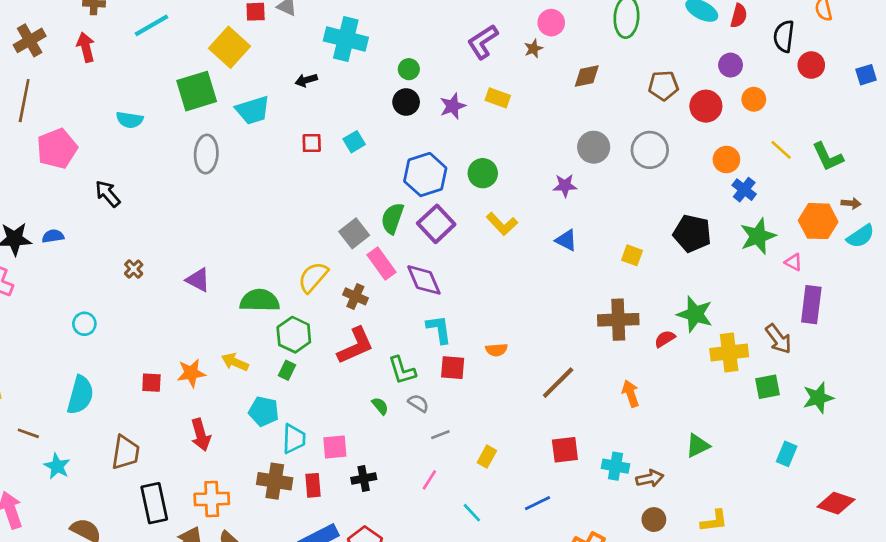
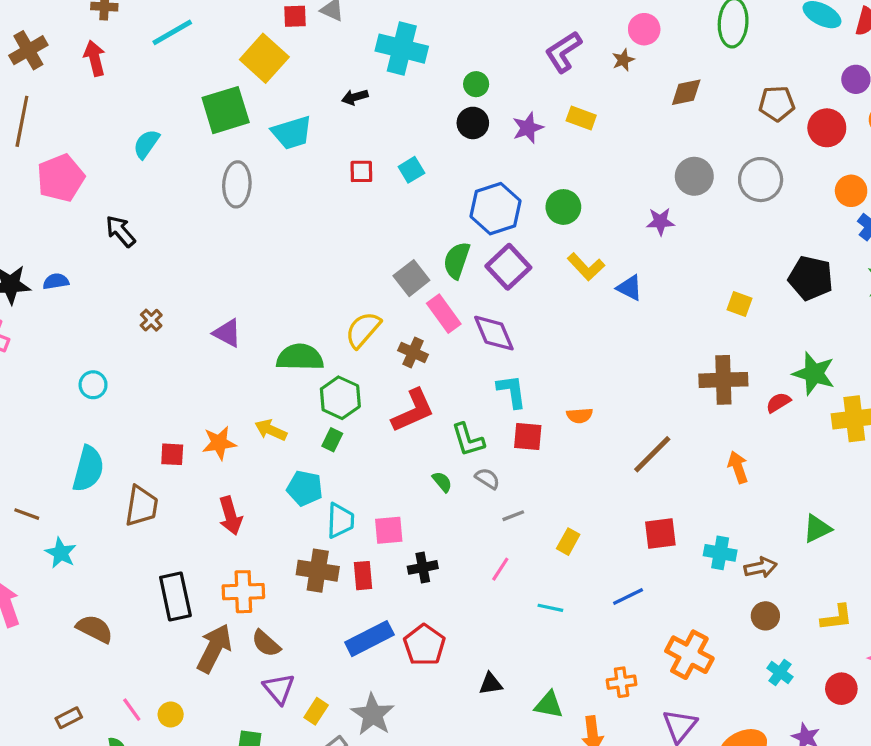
cyan semicircle: (130, 120) -> (146, 144), turned 116
blue triangle: (566, 240) -> (630, 288), moved
brown trapezoid: (125, 452) -> (142, 506), moved
cyan line: (472, 513) -> (550, 608), turned -35

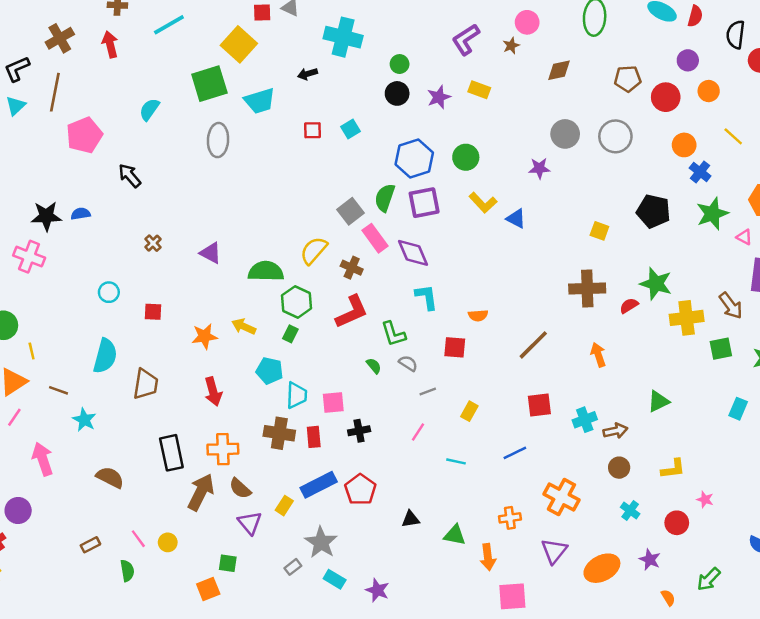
purple square: (508, 267) -> (424, 203), turned 32
red square: (528, 437) -> (455, 347), moved
red square: (172, 454) -> (153, 312), moved
cyan cross: (720, 553) -> (585, 420), turned -30
yellow rectangle: (316, 711) -> (284, 506), moved

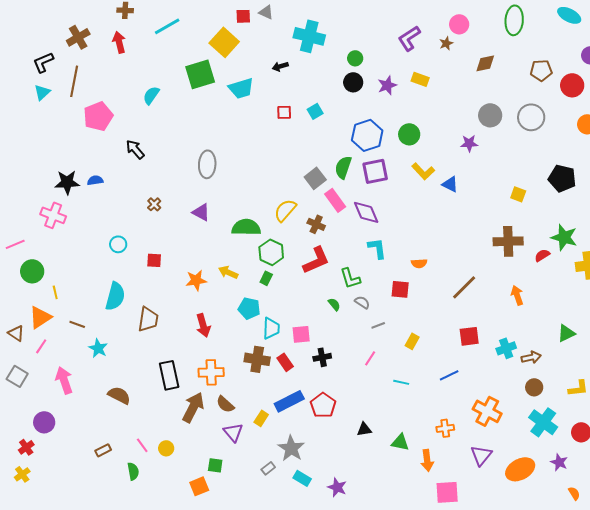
gray ellipse: (218, 140) -> (207, 164), moved
red rectangle: (314, 437) -> (285, 362), turned -30
cyan cross: (630, 511) -> (543, 422), size x1.8

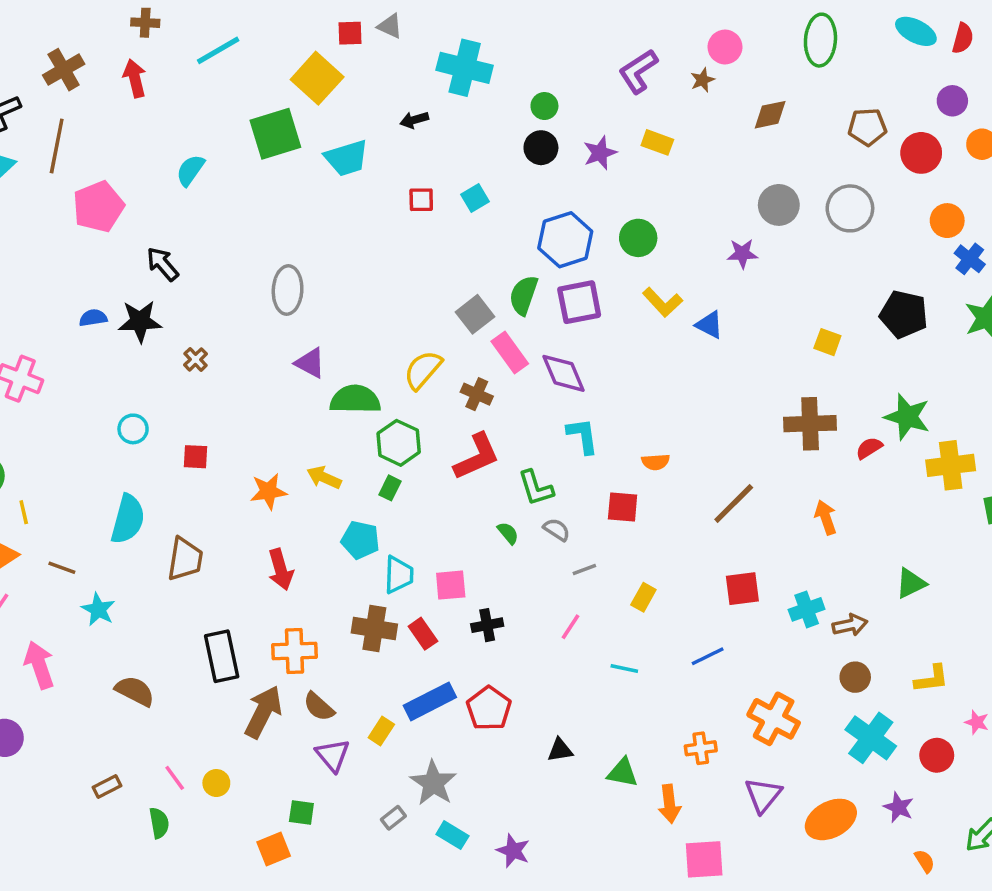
black star: (67, 182) -> (140, 321), moved
purple triangle: (201, 212) -> (310, 363), moved

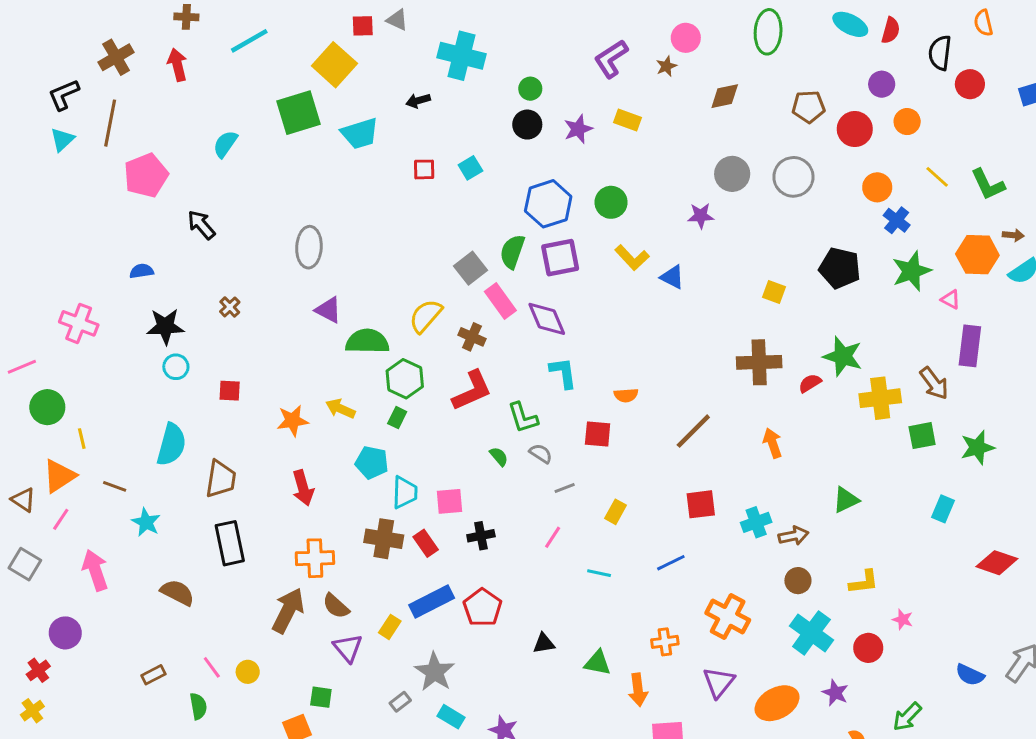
black star: (140, 321) -> (165, 326), moved
black rectangle: (222, 656) -> (230, 543), moved

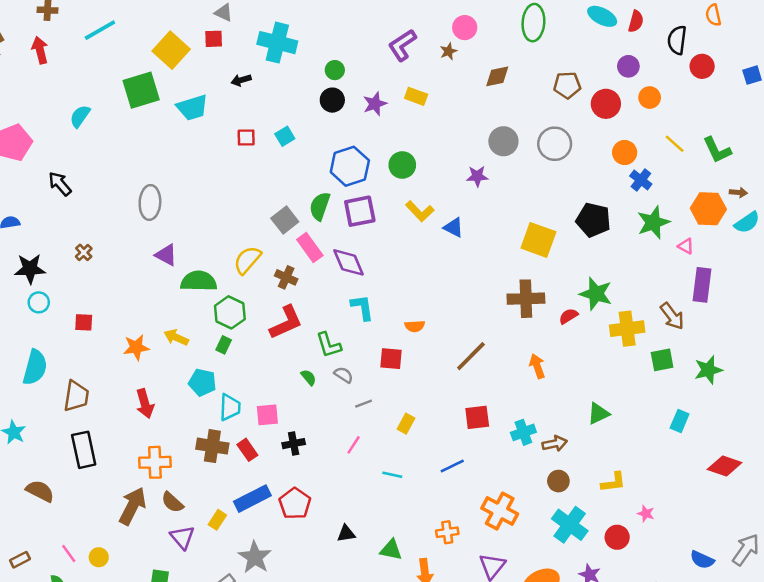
red square: (363, 26) -> (214, 39), moved
yellow square: (774, 292) -> (538, 240), size x1.8

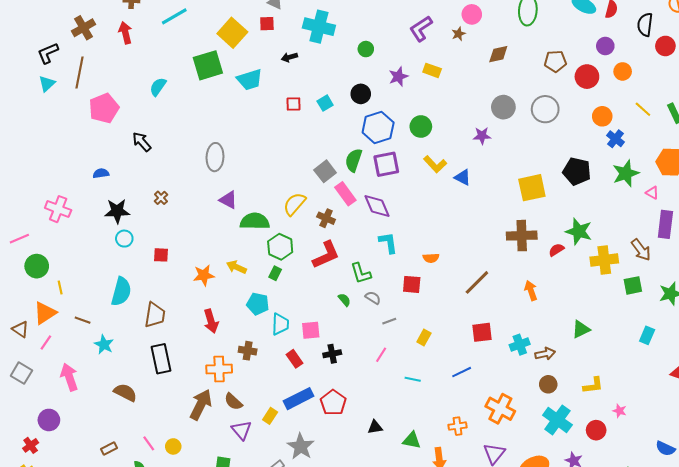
black circle: (332, 100) -> (361, 94), moved
yellow square: (538, 240) -> (532, 188), turned -32
brown cross: (212, 446) -> (248, 351), moved, size x0.7

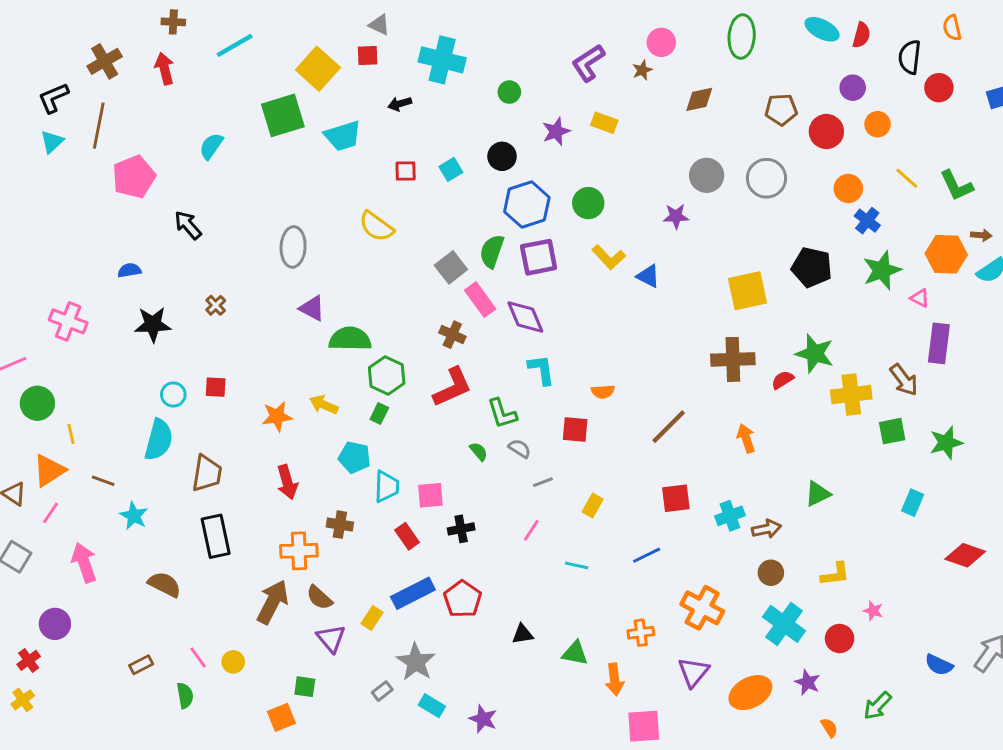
yellow semicircle: (294, 204) -> (376, 226), moved, turned -95
cyan circle: (124, 239) -> (173, 394), moved

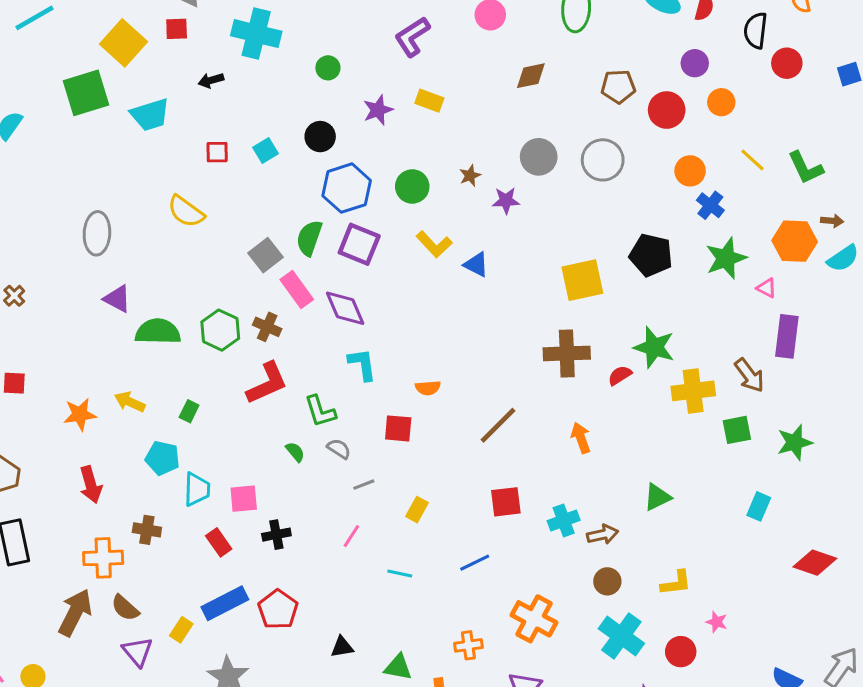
brown star: (642, 70) -> (470, 176), moved
purple square: (539, 257) -> (359, 244), turned 33
green hexagon: (387, 375) -> (220, 330), moved

